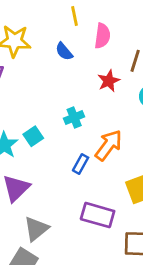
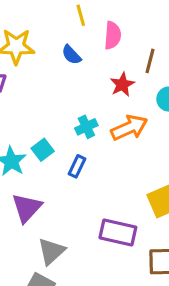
orange arrow: (109, 145) -> (129, 128), moved, turned 32
blue rectangle: (81, 164) -> (77, 166), moved

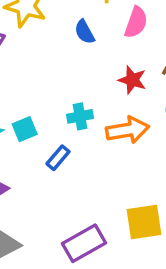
red star: (122, 85) -> (132, 80), turned 30
purple rectangle: (118, 232) -> (84, 243), turned -57

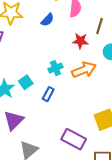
blue semicircle: (85, 32) -> (47, 20), turned -96
purple rectangle: (84, 243) -> (74, 139), turned 70

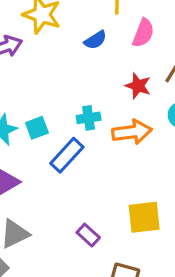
blue rectangle: (48, 94) -> (67, 155), size x1.5
purple rectangle: (74, 139) -> (88, 235), size x0.6

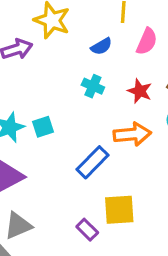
cyan cross: (89, 118) -> (93, 86), moved, turned 30
blue rectangle: (67, 155) -> (93, 162), moved
yellow square: (144, 217) -> (119, 210), moved

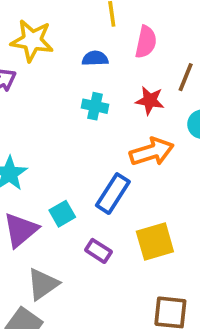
blue semicircle: (101, 46) -> (95, 58), turned -140
cyan square: (43, 127) -> (62, 214), moved
purple rectangle: (87, 230) -> (98, 251), moved

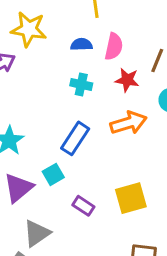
pink semicircle: (146, 42) -> (114, 47), moved
blue rectangle: (113, 194) -> (75, 138), moved

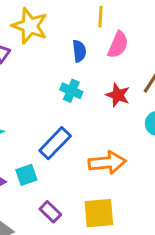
blue semicircle: (81, 44) -> (79, 51), turned 75
pink semicircle: (114, 47) -> (118, 45), moved
orange arrow: (128, 123) -> (107, 163), moved

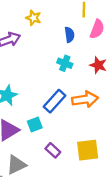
yellow star: (30, 26) -> (33, 18), size x0.6
orange arrow: (107, 163) -> (85, 99), moved

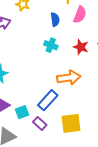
blue rectangle: (54, 101) -> (48, 100), moved
cyan square: (35, 124) -> (22, 112), moved

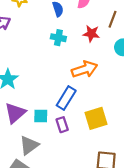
cyan square: (22, 112) -> (41, 116), turned 32
purple rectangle: (40, 123) -> (62, 125), turned 40

